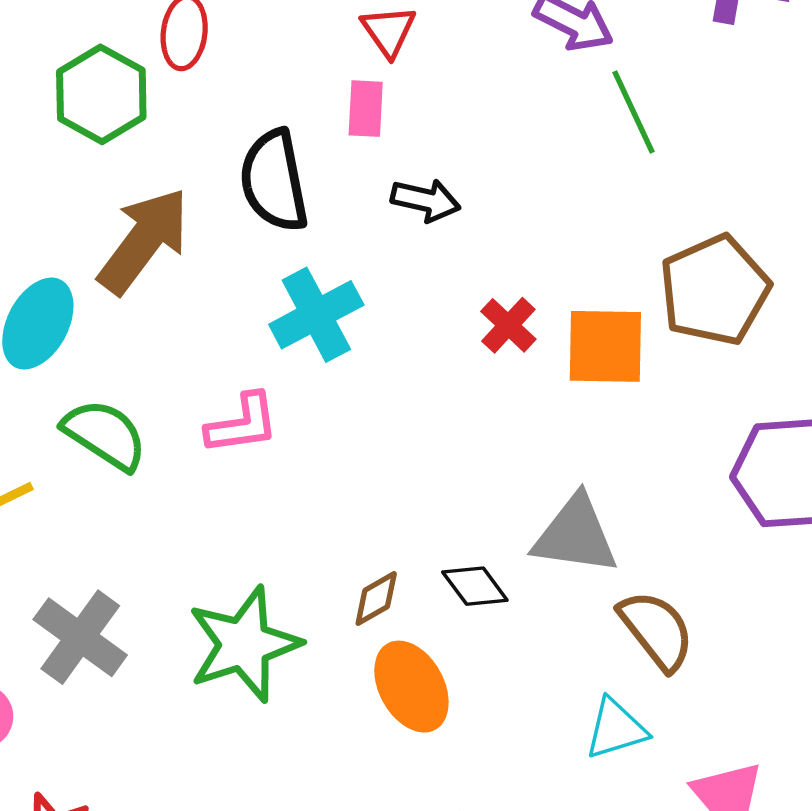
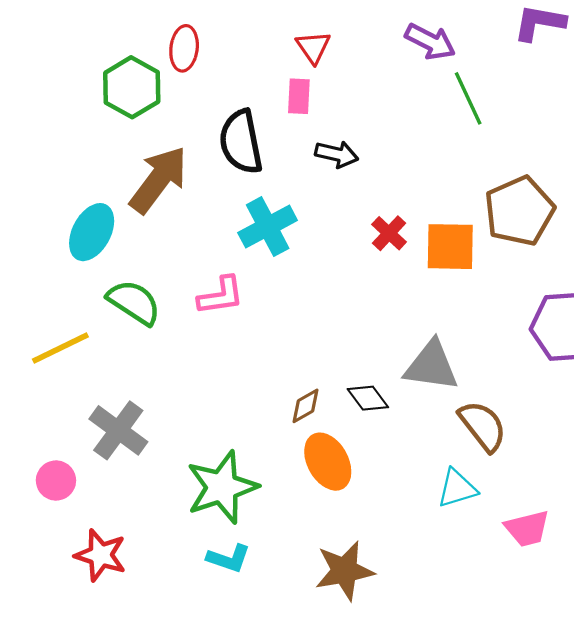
green star: (244, 644) -> (222, 487), moved

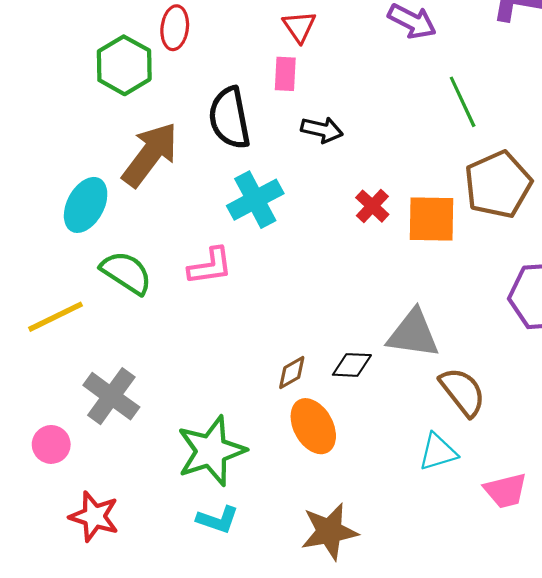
green line: (468, 98) -> (463, 102), moved
black diamond: (368, 398) -> (352, 365), turned -51

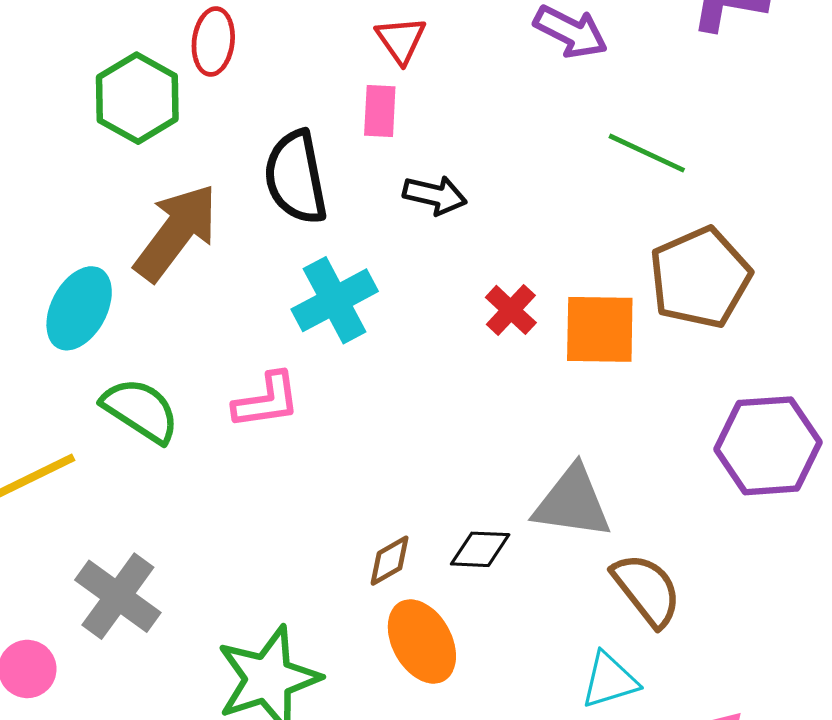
green line: (463, 102) -> (647, 153), turned -40

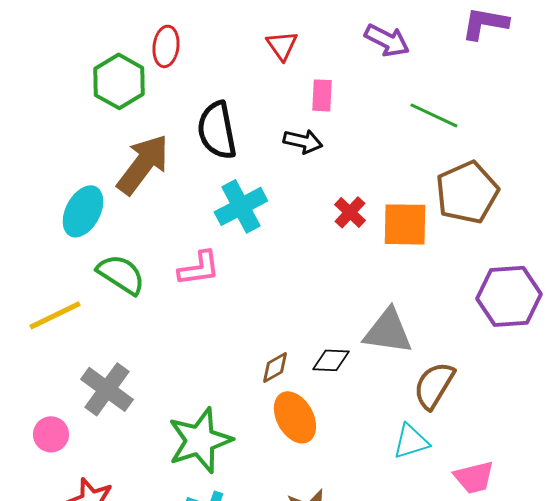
pink rectangle: (380, 111) -> (322, 95), moved
brown semicircle: (647, 590) -> (434, 385), turned -111

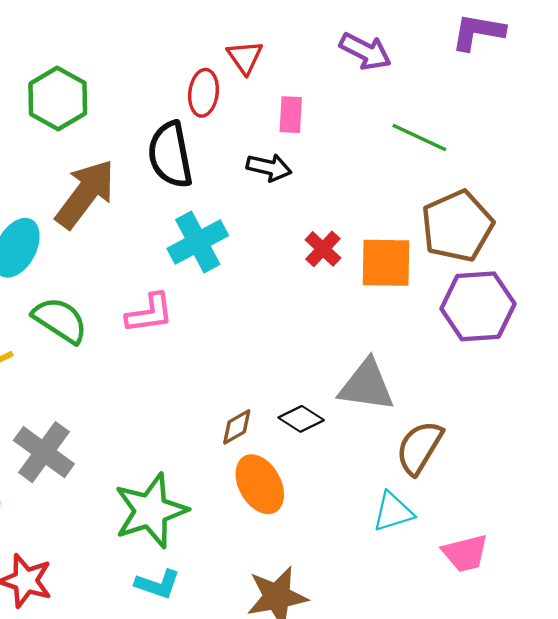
red ellipse: (166, 46) -> (204, 93), moved
purple hexagon: (509, 296) -> (478, 306), moved
black diamond: (331, 360) -> (301, 419), turned 30

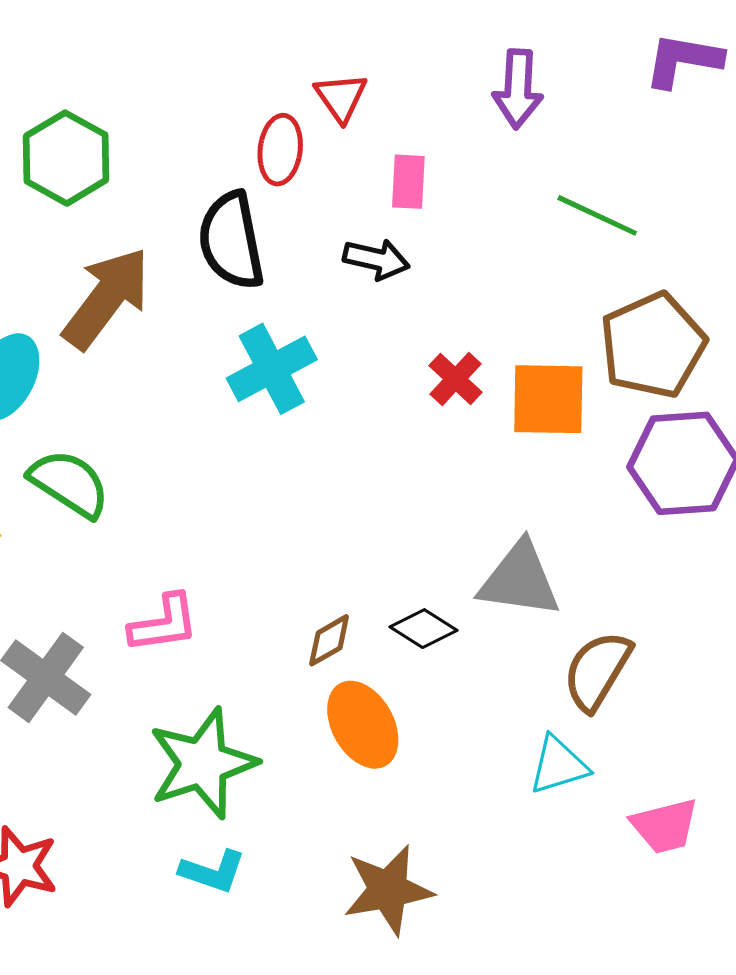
purple arrow: (365, 51) -> (518, 89), turned 66
pink L-shape: (150, 313) -> (164, 623), moved

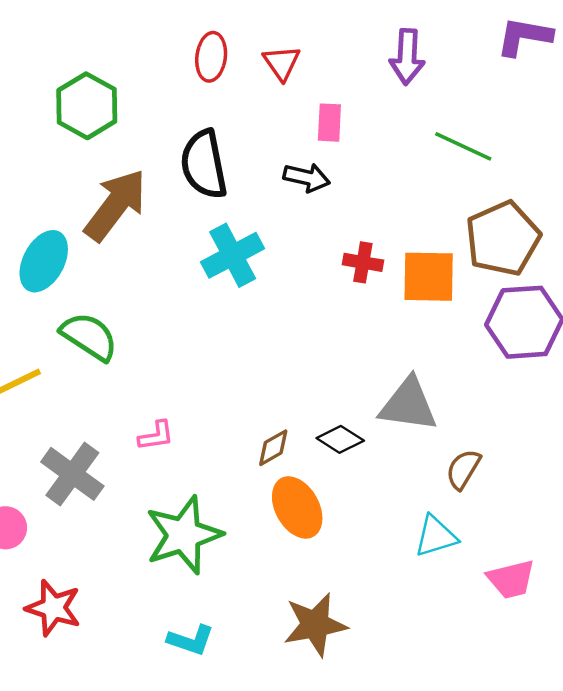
red ellipse: (280, 150) -> (211, 57), moved
red cross: (456, 379) -> (363, 262), turned -33
pink L-shape: (164, 623) -> (156, 436), size x0.7
brown semicircle: (597, 671) -> (463, 469), size x0.7
cyan L-shape: (213, 871) -> (191, 640), moved

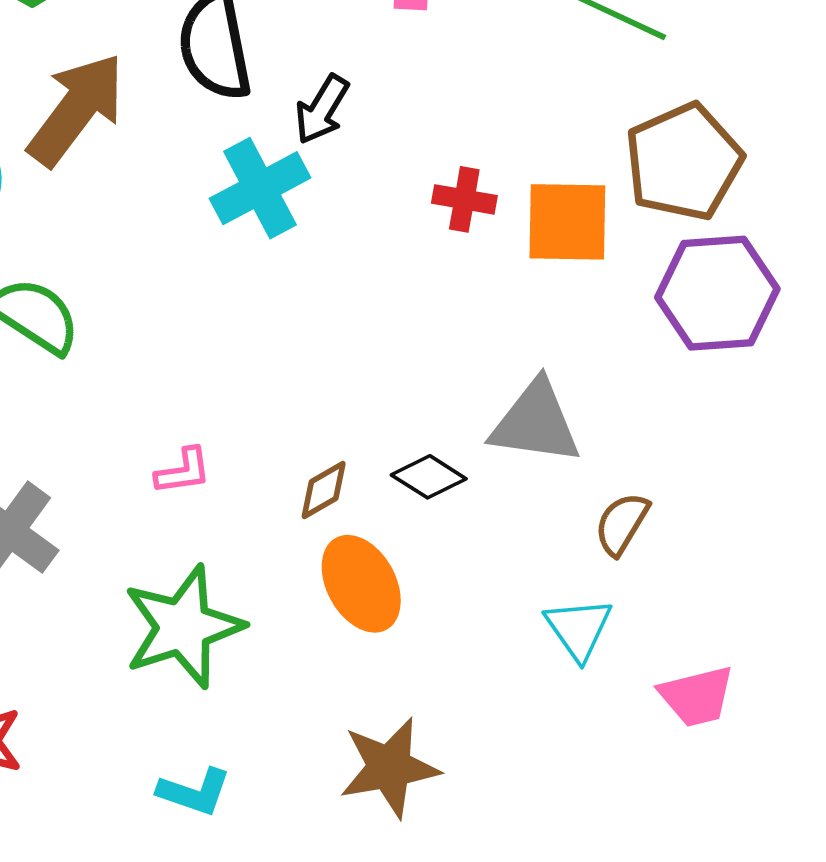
black arrow: (307, 178) -> (322, 109), moved, turned 108
pink L-shape: (156, 436) -> (183, 471), moved
cyan triangle: (436, 536) -> (579, 629), turned -48

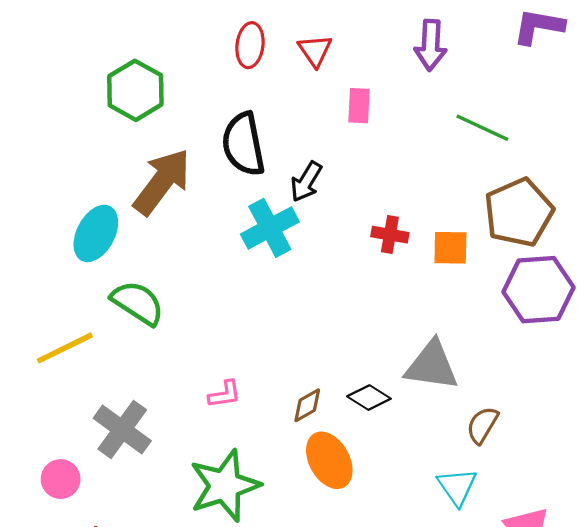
orange square: (567, 222) -> (450, 248), size x0.7

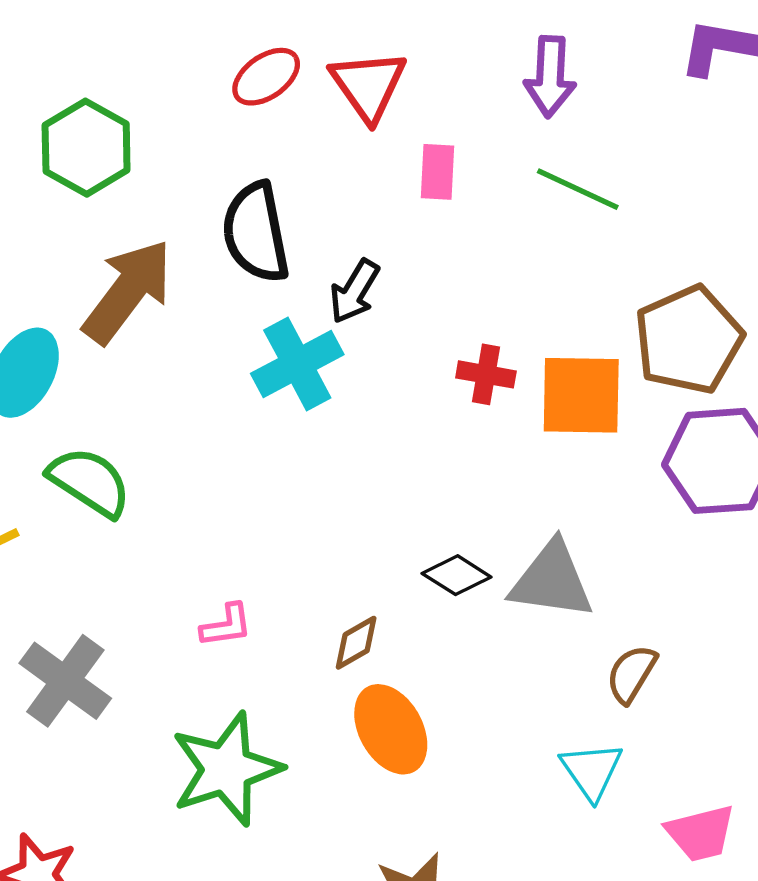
red ellipse: (250, 45) -> (266, 77), turned 48
red triangle: (315, 51) -> (368, 85), size x1.4
green line: (482, 128) -> (578, 189), moved
orange square: (450, 248) -> (581, 395), size x1.5
black diamond: (369, 398) -> (457, 575), moved

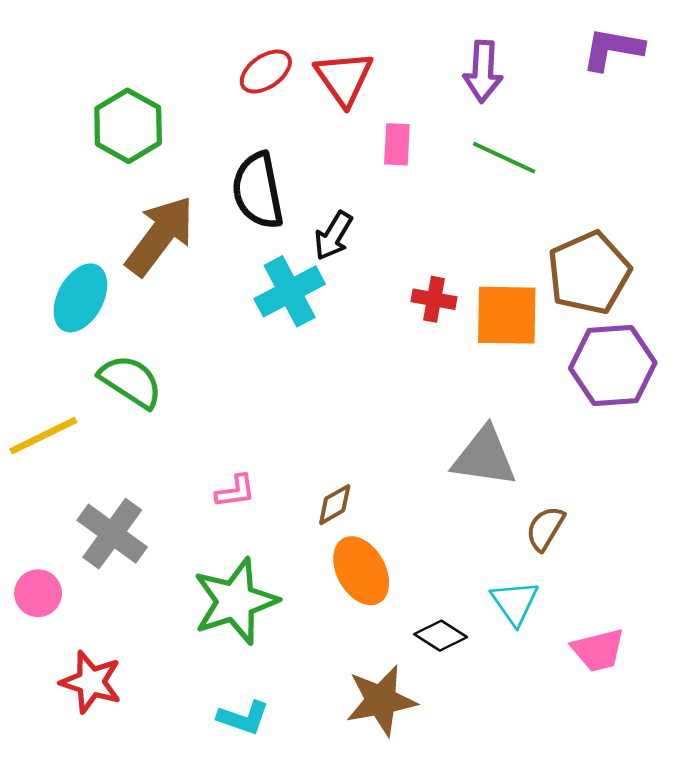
black diamond: (457, 575) -> (441, 636), moved

